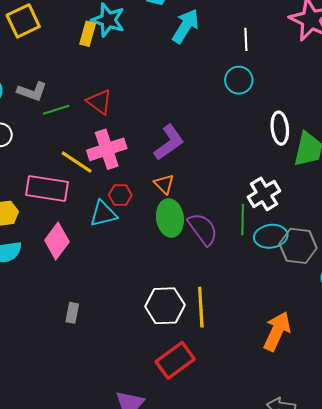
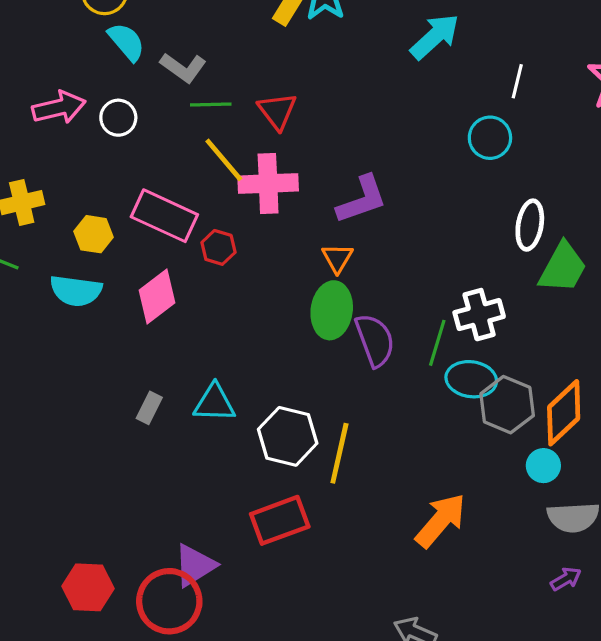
yellow line: (77, 162) -> (224, 160), moved
red hexagon: (120, 195) -> (218, 247), moved
cyan triangle: (103, 214) -> (214, 403), moved

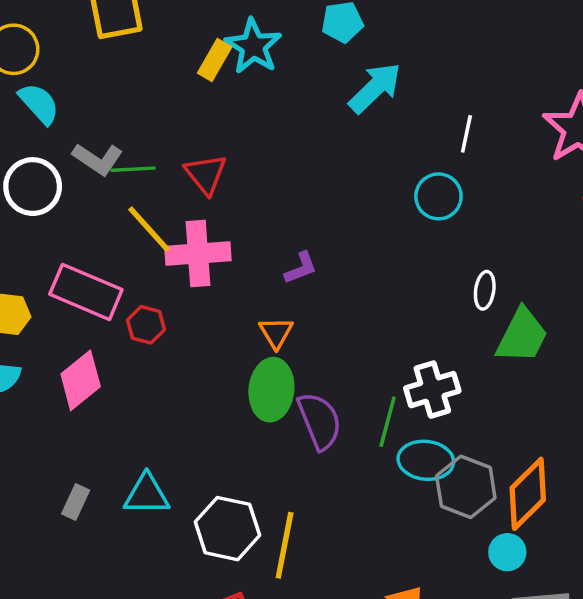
gray L-shape: (183, 68) -> (98, 159), moved
white circle: (118, 118) -> (33, 187), size x1.4
purple L-shape: (362, 200) -> (301, 268), size x0.6
white ellipse: (530, 225) -> (485, 290), size x0.7

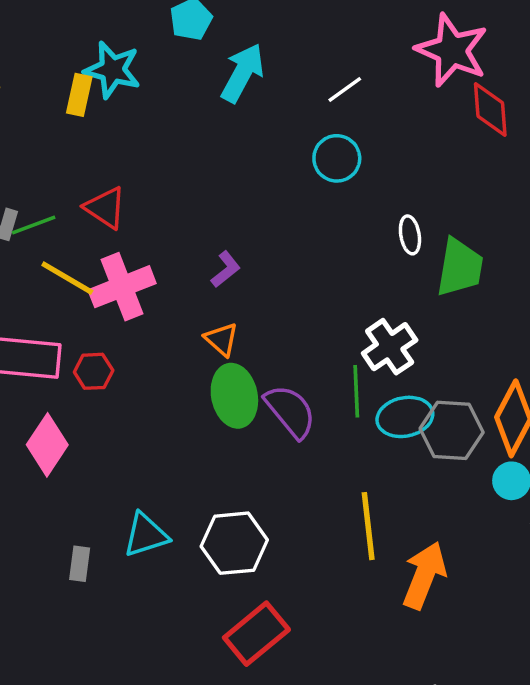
white line: (466, 134) -> (345, 90), turned 60
yellow line: (285, 545) -> (368, 526), moved

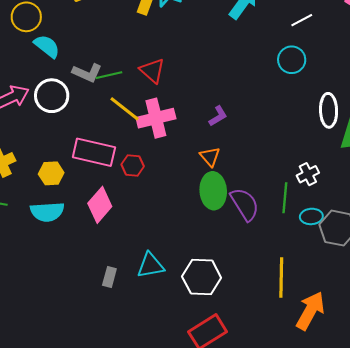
white ellipse: (410, 235) -> (329, 110), size x1.5
white cross: (390, 347) -> (308, 174), size x0.7
cyan ellipse: (405, 417) -> (311, 216), size x0.7

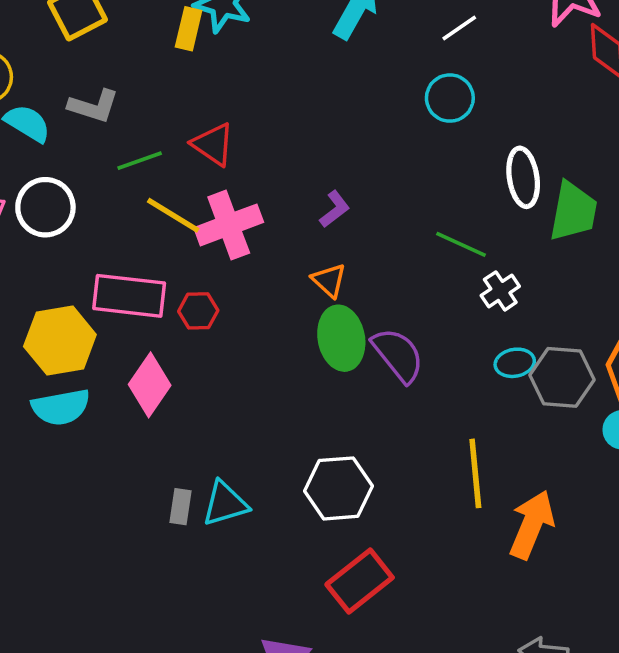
gray L-shape: (87, 73) -> (94, 106), moved
yellow hexagon: (51, 173) -> (60, 340), size x1.6
green line: (285, 198) -> (461, 244), moved, turned -64
cyan triangle: (150, 265) -> (225, 504), moved

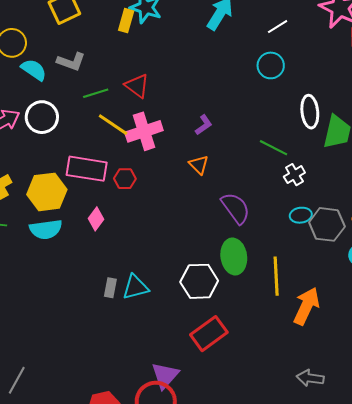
green ellipse: (341, 338) -> (234, 256), moved
pink diamond: (150, 385) -> (96, 219), size x0.7

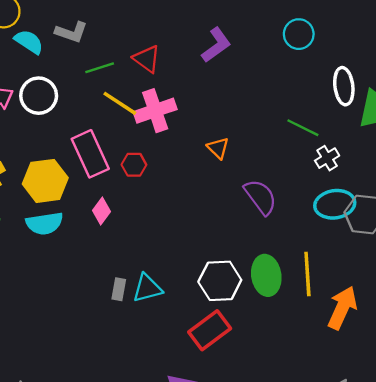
purple L-shape: (204, 125) -> (216, 45), moved, size x1.5
pink rectangle: (87, 169) -> (90, 154), turned 57
cyan ellipse: (301, 215) -> (335, 204), size x1.6
green ellipse: (234, 256) -> (266, 275), moved
red rectangle: (209, 334) -> (210, 330), moved

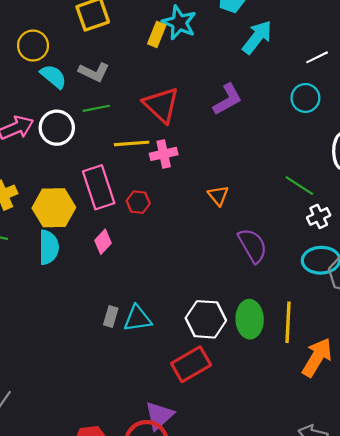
red triangle: (147, 59) -> (161, 105), size x1.4
green line: (100, 68) -> (96, 108), moved
yellow line: (120, 103) -> (132, 143), turned -44
pink cross: (155, 111) -> (164, 154), size x0.7
cyan semicircle: (44, 223) -> (49, 247), turned -88

